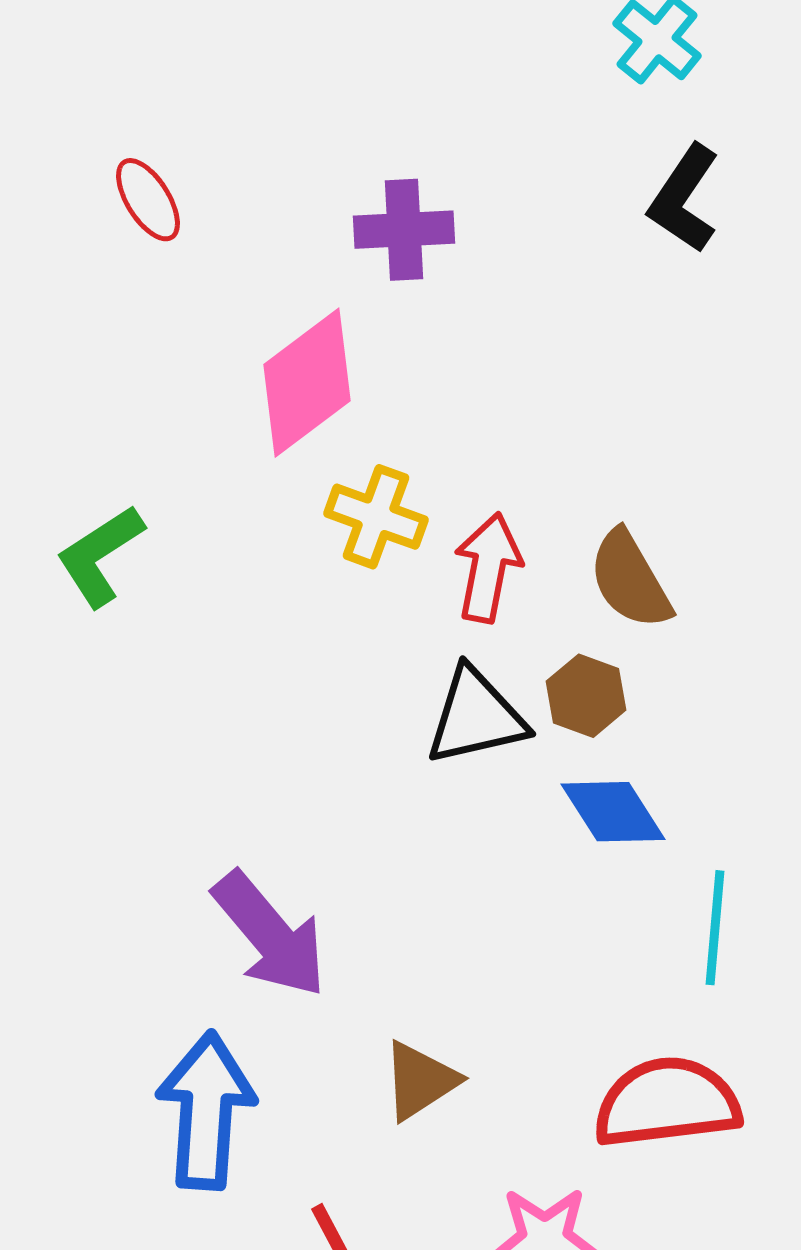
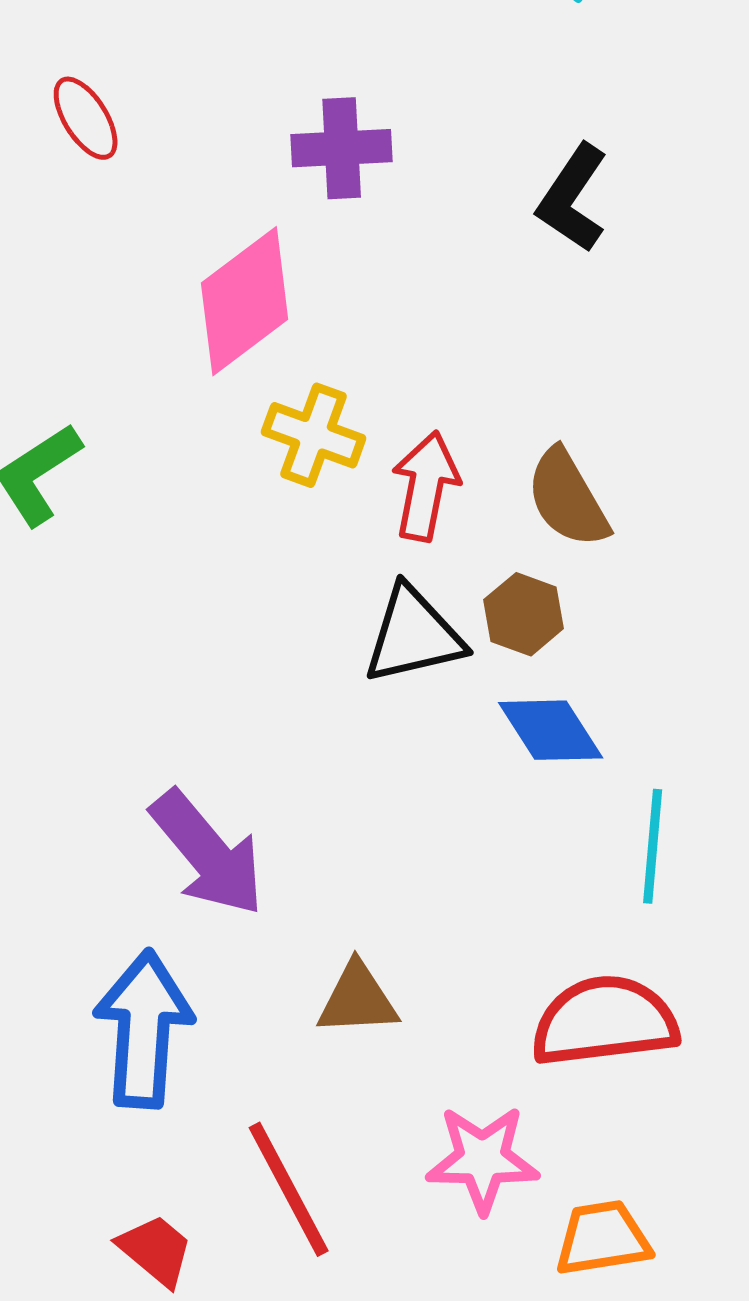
black L-shape: (684, 199) -> (573, 198), moved
brown triangle: (420, 1081) -> (358, 999), turned 30

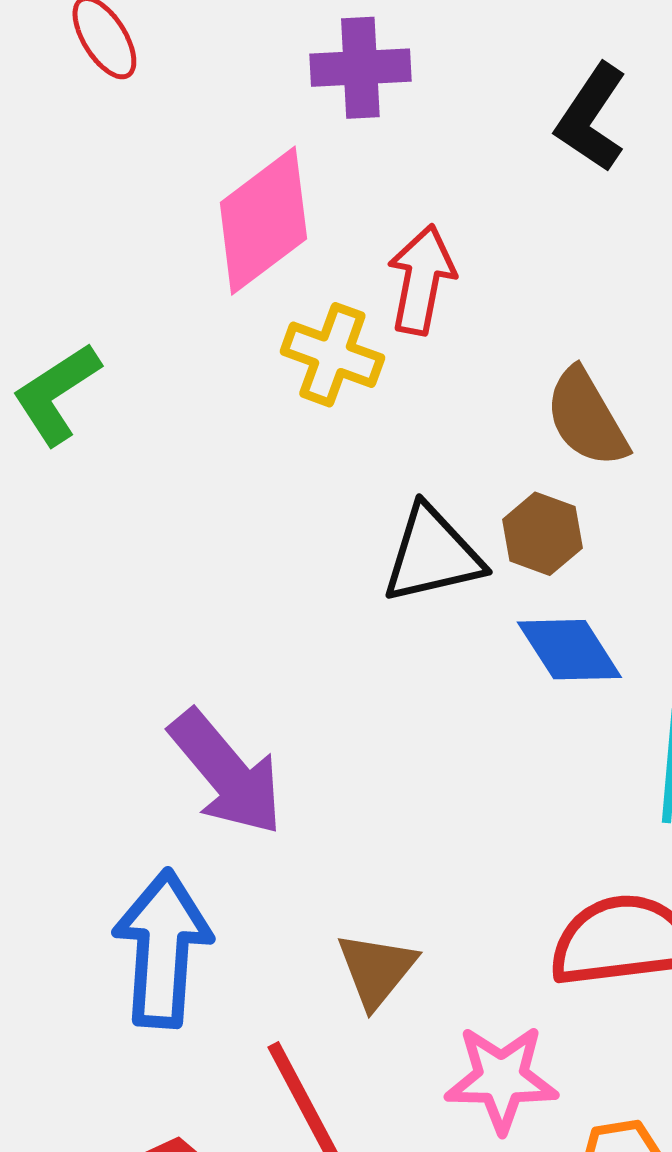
red arrow: (426, 486) -> (421, 280), moved
brown triangle: (358, 999) -> (376, 970), moved, turned -48

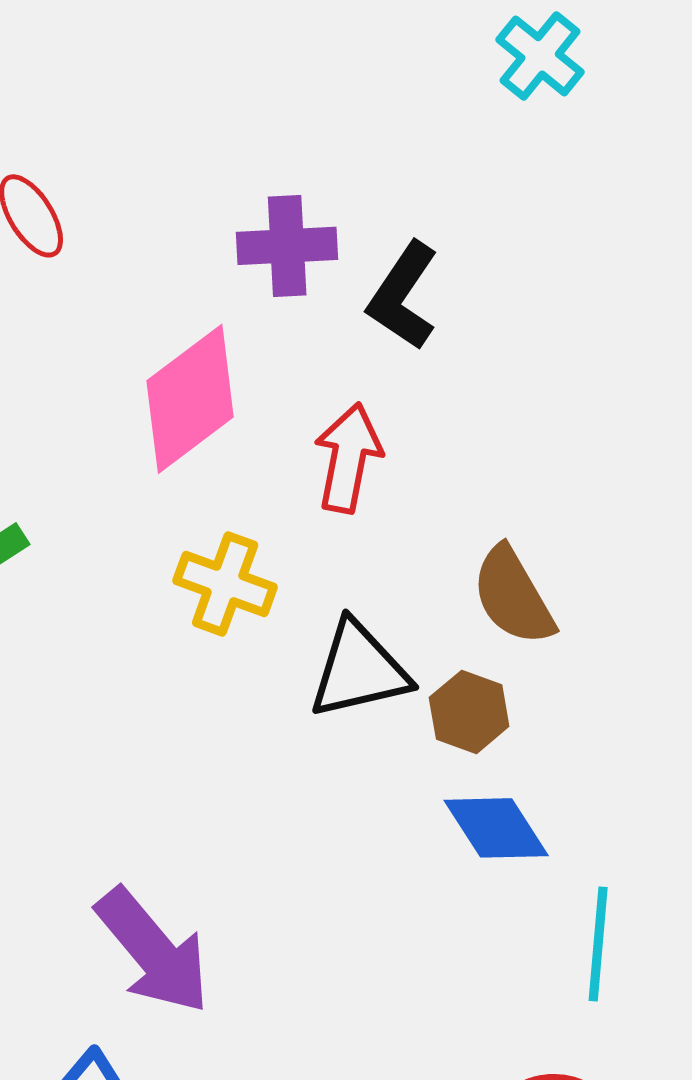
black L-shape: (591, 118) -> (403, 296), moved
yellow cross: (332, 355) -> (225, 584), moved
black triangle: (432, 555) -> (359, 670), moved

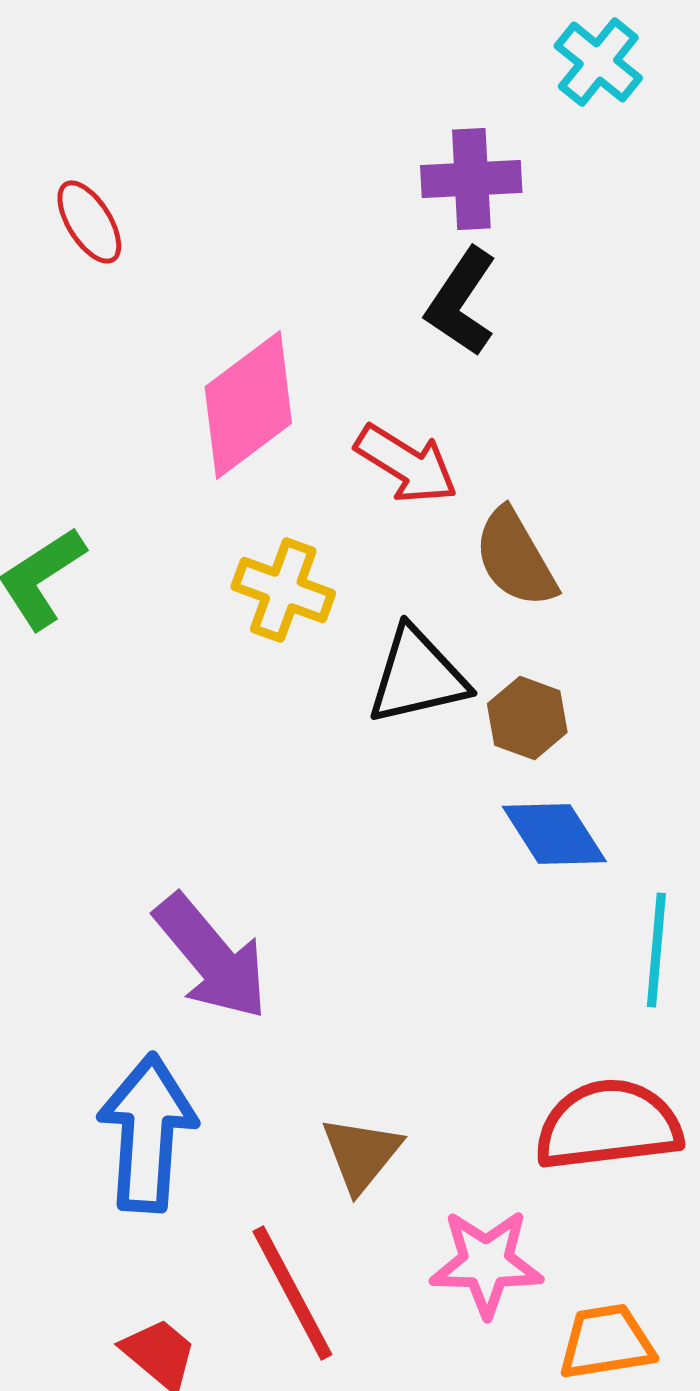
purple cross: (287, 246) -> (471, 179), moved
red arrow: (348, 458) -> (406, 464), turned 111
brown semicircle: (513, 596) -> (515, 558), moved

